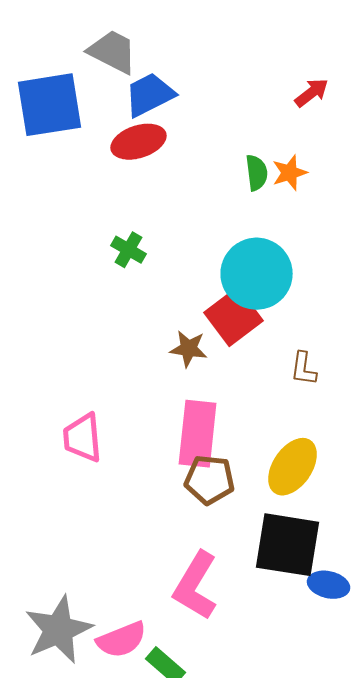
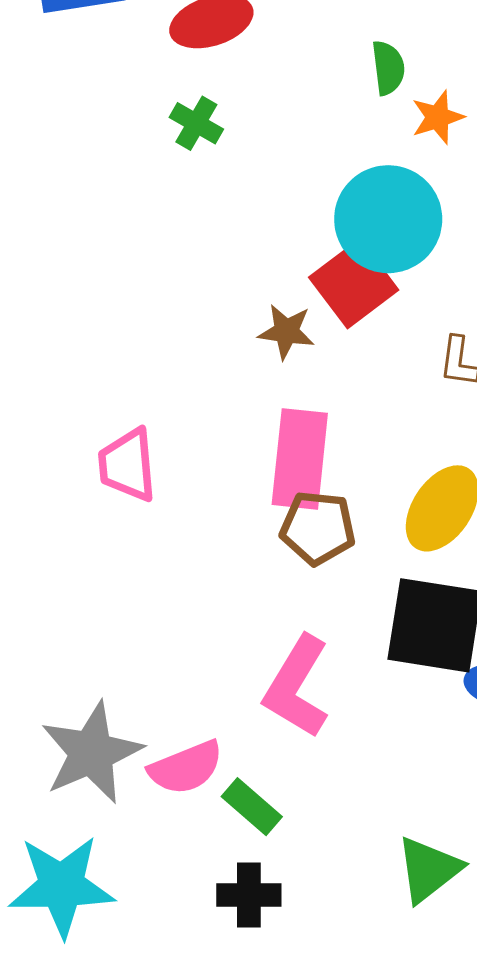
orange star: (290, 173) -> (438, 117), moved
green cross: (129, 250) -> (196, 123), moved

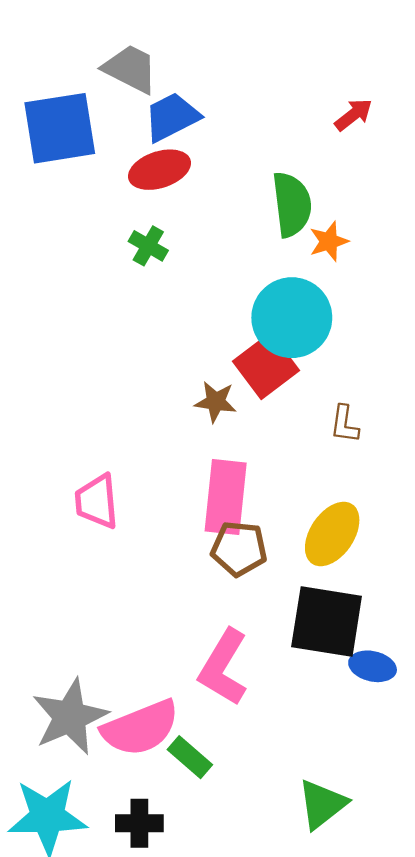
green semicircle: (388, 68) -> (292, 204), size x1.6
pink semicircle: (186, 768) -> (140, 728), size x1.4
black cross: (249, 895) -> (139, 823), moved

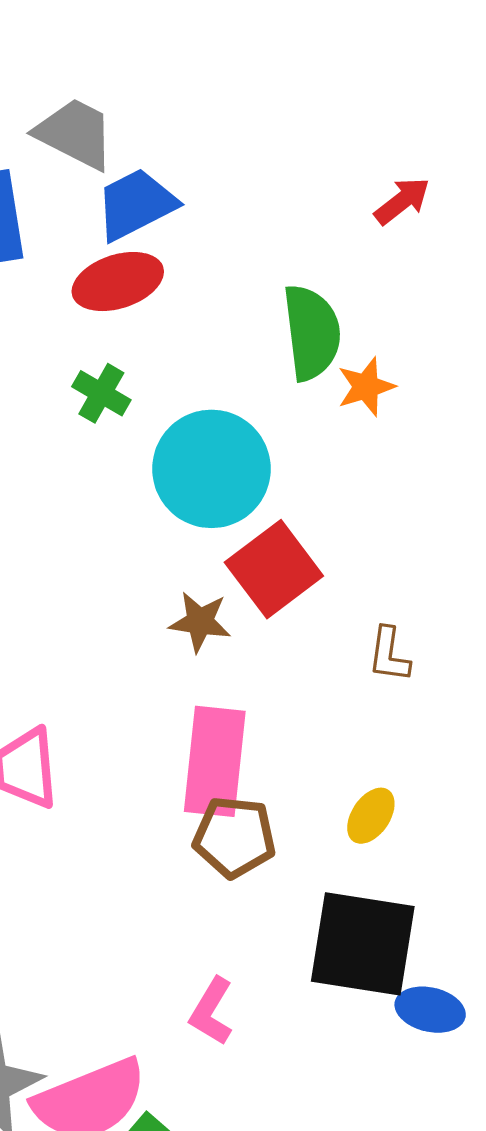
cyan circle: (292, 318) -> (211, 469), moved
yellow ellipse: (332, 534) -> (371, 816), size x0.6
pink L-shape: (223, 667) -> (211, 1011), size x0.6

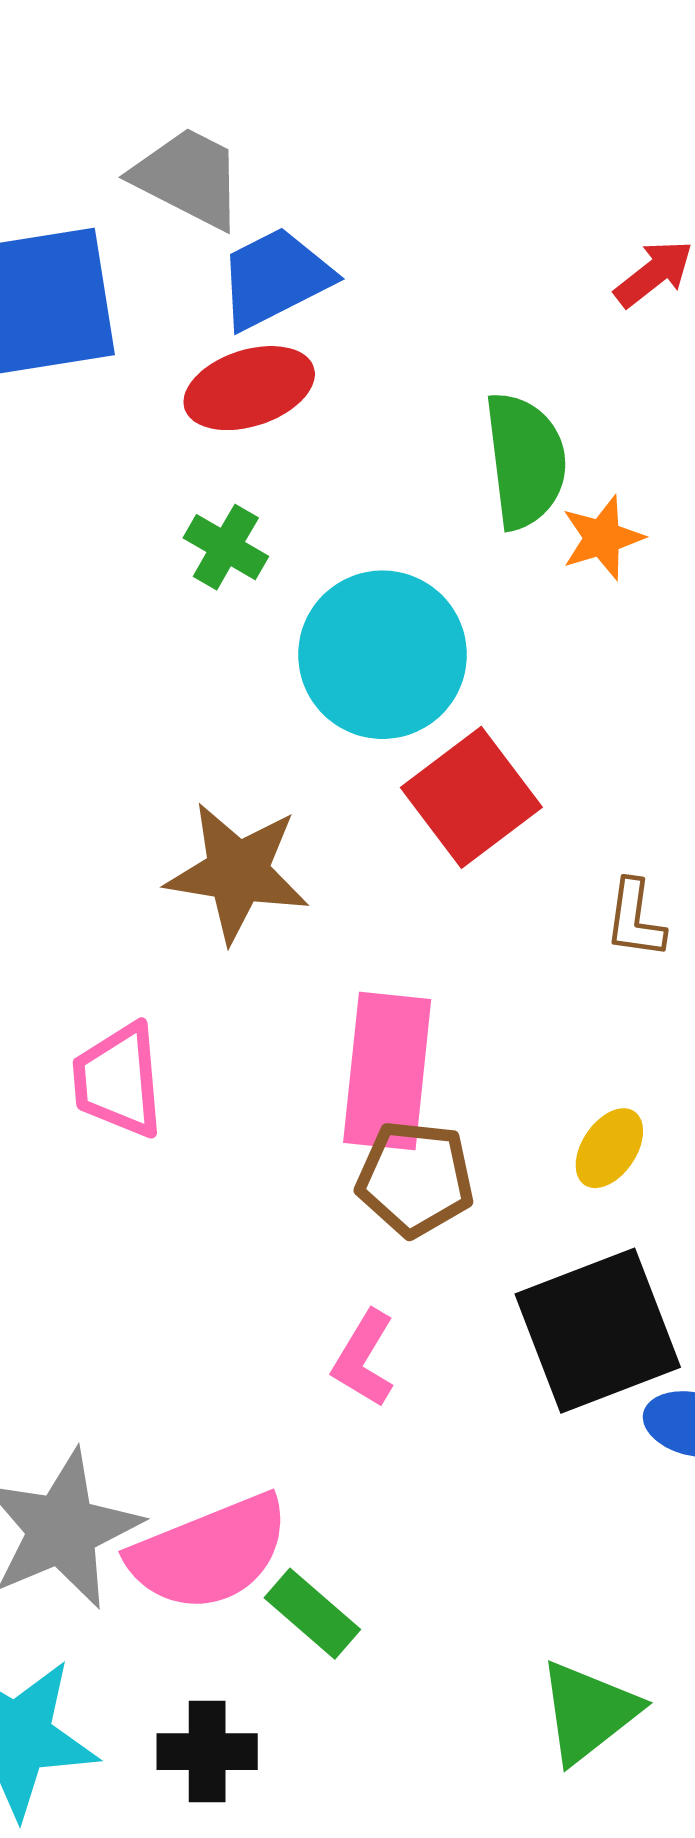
brown star: (200, 622) -> (238, 872), moved, size x1.6
black square: (363, 944) -> (598, 1331), turned -30
pink L-shape: (211, 1011) -> (364, 1359), moved

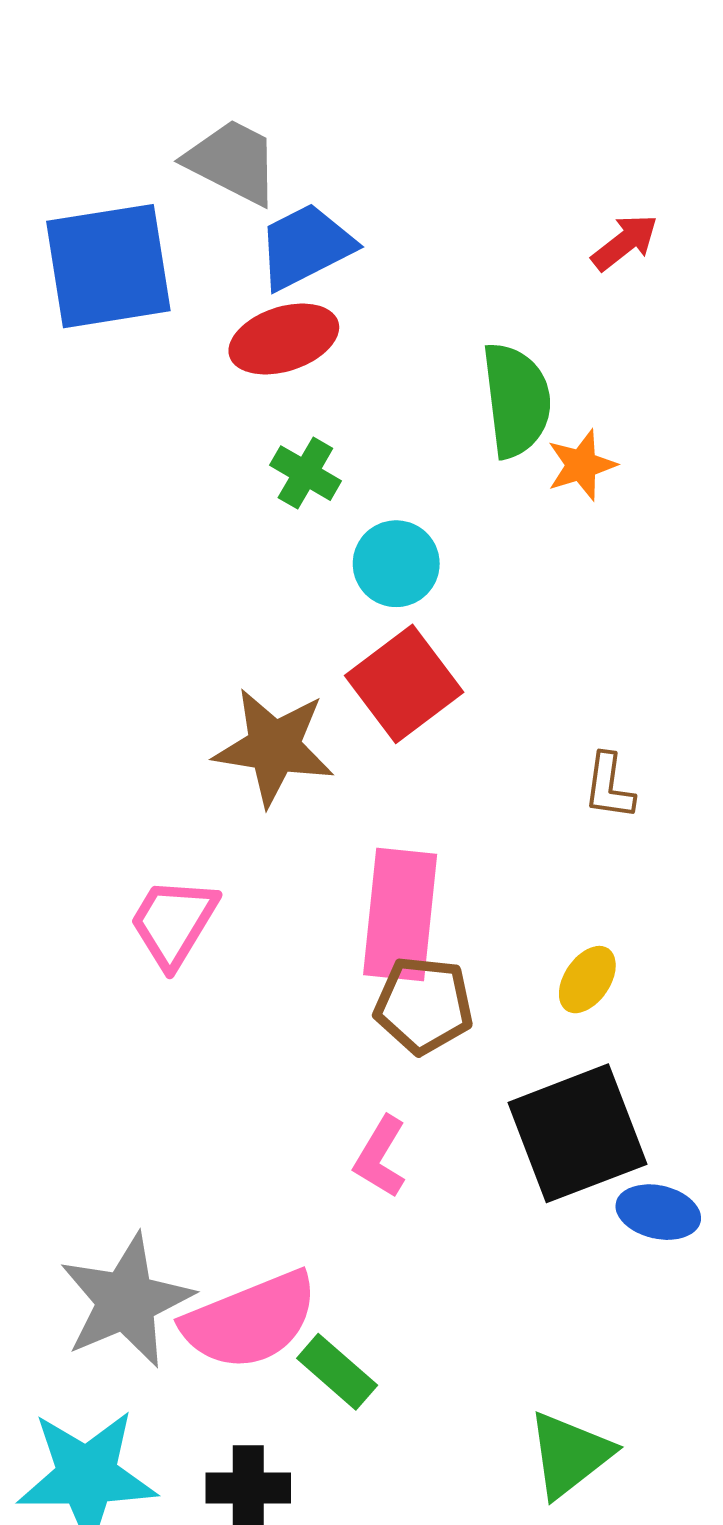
green cross: (226, 547) -> (305, 473), moved
cyan circle: (383, 655) -> (396, 564), size x0.6
red square: (471, 797) -> (404, 684), moved
pink trapezoid: (118, 1080) -> (173, 922), turned 36

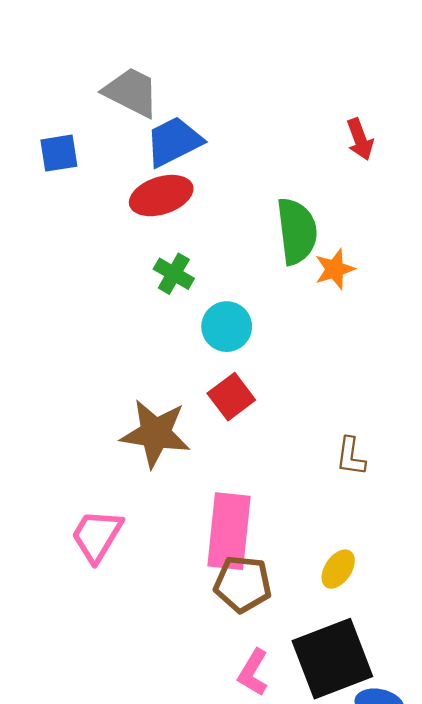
red arrow: (625, 242) -> (360, 139), turned 108
blue square: (108, 266) -> (59, 153), size x0.5
red square: (404, 684) -> (231, 397), size x0.7
pink L-shape: (380, 1157) -> (253, 672), moved

